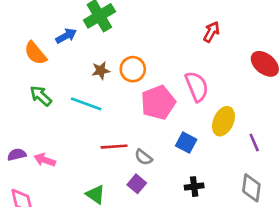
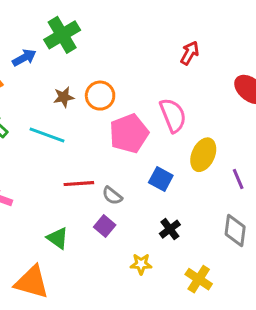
black cross: (194, 187) -> (170, 229), turned -30

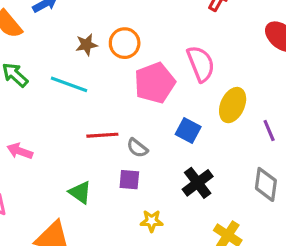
purple square: (105, 226) -> (129, 180), turned -35
black cross: (170, 229) -> (198, 183), size x1.4
yellow star: (141, 264) -> (152, 221), moved

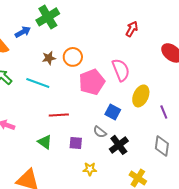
gray semicircle: (137, 148) -> (100, 132), moved
green triangle: (80, 192) -> (45, 142), moved

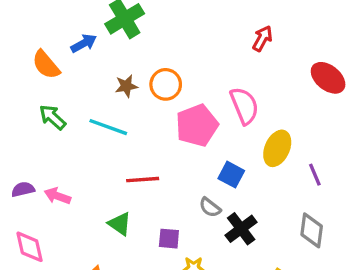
purple square: (76, 143) -> (169, 239), moved

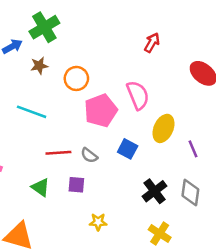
brown star: (126, 86) -> (39, 66), moved
gray semicircle: (210, 207) -> (89, 155), moved
black cross: (241, 229) -> (155, 191), moved
purple square: (169, 239) -> (76, 185), moved

